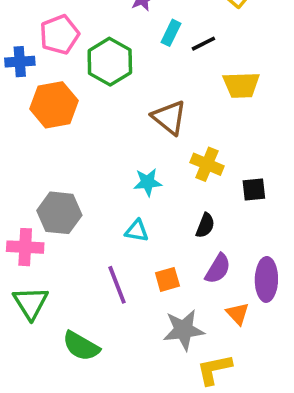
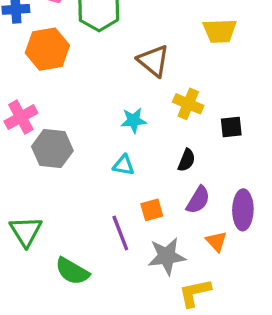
pink cross: (25, 247) -> (21, 117), moved, turned -32
purple line: (117, 285) -> (120, 233), moved

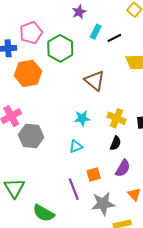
yellow cross: (188, 104) -> (117, 118), moved
cyan triangle: (124, 165) -> (76, 146), turned -32

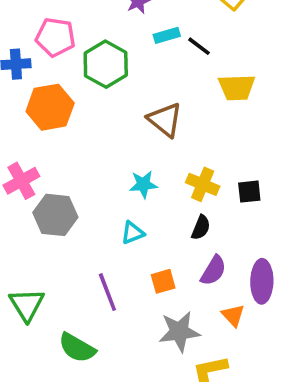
cyan rectangle: (96, 32) -> (167, 35), turned 48
pink pentagon: (31, 33) -> (55, 37), turned 30
black line: (114, 38) -> (199, 46), turned 64
purple line: (74, 189) -> (107, 292), moved

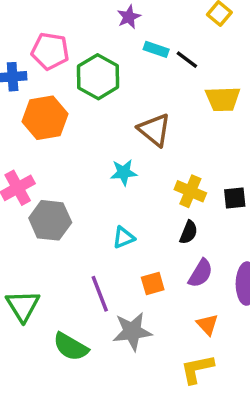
cyan rectangle: (167, 35) -> (156, 49), turned 35
cyan star: (143, 184) -> (124, 172), moved
orange triangle: (233, 315) -> (207, 325), moved
gray star: (179, 332) -> (132, 331), moved

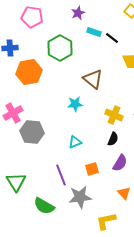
pink pentagon: (50, 51) -> (32, 17), moved
yellow L-shape: (197, 369) -> (106, 221), moved

